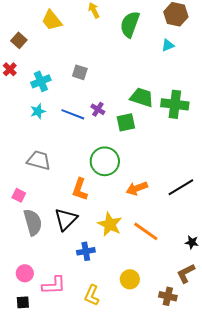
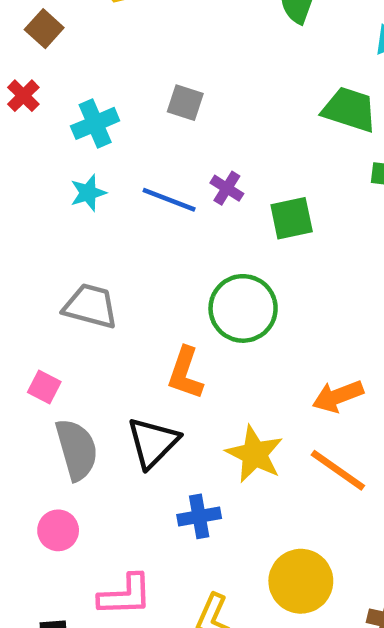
green trapezoid: (142, 97) -> (349, 110), moved
orange arrow: (137, 188) -> (338, 396), moved
pink circle: (25, 273) -> (58, 530), moved
yellow circle: (130, 279) -> (301, 581), size x1.4

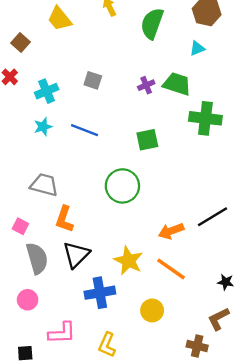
purple cross: (227, 188) -> (146, 85), moved, turned 35
orange L-shape: (185, 373) -> (64, 219), moved
blue cross: (199, 516) -> (100, 293), size x1.4
yellow circle: (301, 581) -> (152, 310), moved, size x0.7

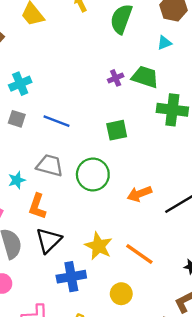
gray square: (93, 80) -> (17, 119), moved
cyan star: (43, 127) -> (17, 180), moved
gray trapezoid: (44, 185) -> (50, 165), moved
orange arrow: (171, 231) -> (139, 194), moved

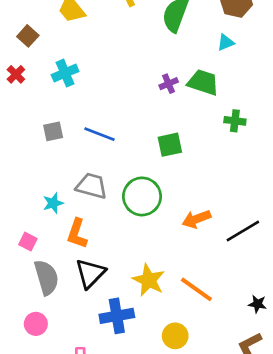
cyan cross: (20, 84) -> (65, 73), moved
green cross: (172, 110) -> (235, 121), size x0.6
gray square: (17, 119) -> (53, 131), turned -30

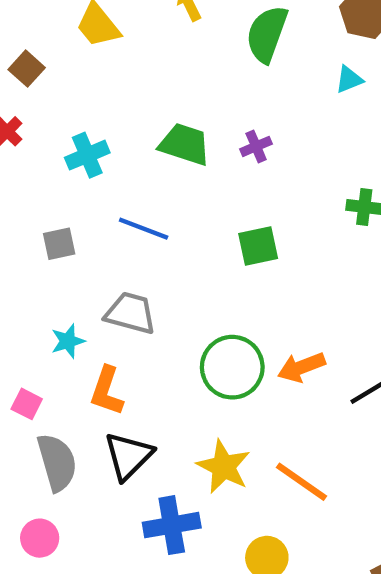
cyan cross: (65, 73) -> (87, 155), moved
green trapezoid: (203, 82) -> (185, 144), moved
gray square: (53, 131) -> (59, 244), moved
green circle: (142, 196) -> (232, 367), moved

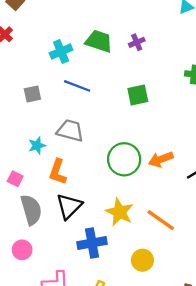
cyan cross: (87, 155) -> (61, 52), moved

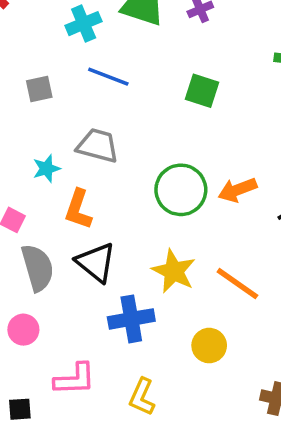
green square: (138, 95) -> (202, 91), turned 30
black triangle: (69, 206) -> (96, 262), turned -36

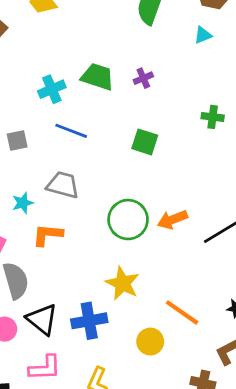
orange L-shape: (78, 209) -> (48, 235), turned 76
black triangle: (96, 262) -> (42, 319), moved
orange line: (237, 284) -> (182, 312), moved

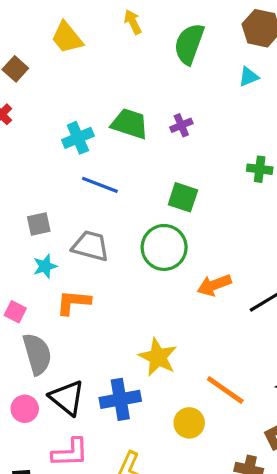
gray square: (17, 141) -> (39, 224), moved
green circle: (128, 220) -> (164, 247), moved

